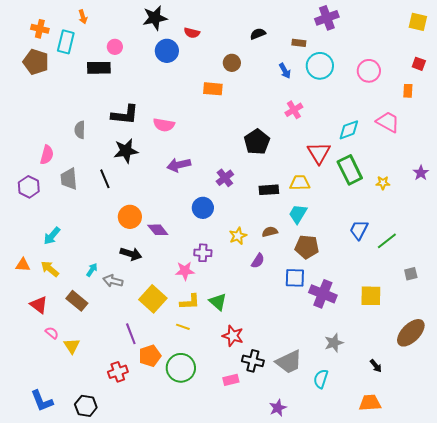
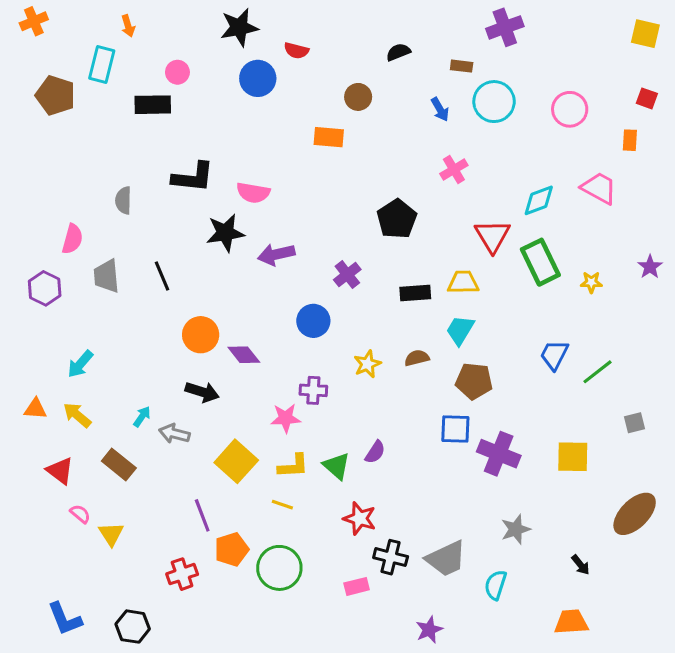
orange cross: (40, 29) -> (34, 21), moved, turned -36
black star: (126, 151) -> (225, 233), moved
purple semicircle: (258, 261) -> (375, 452), moved

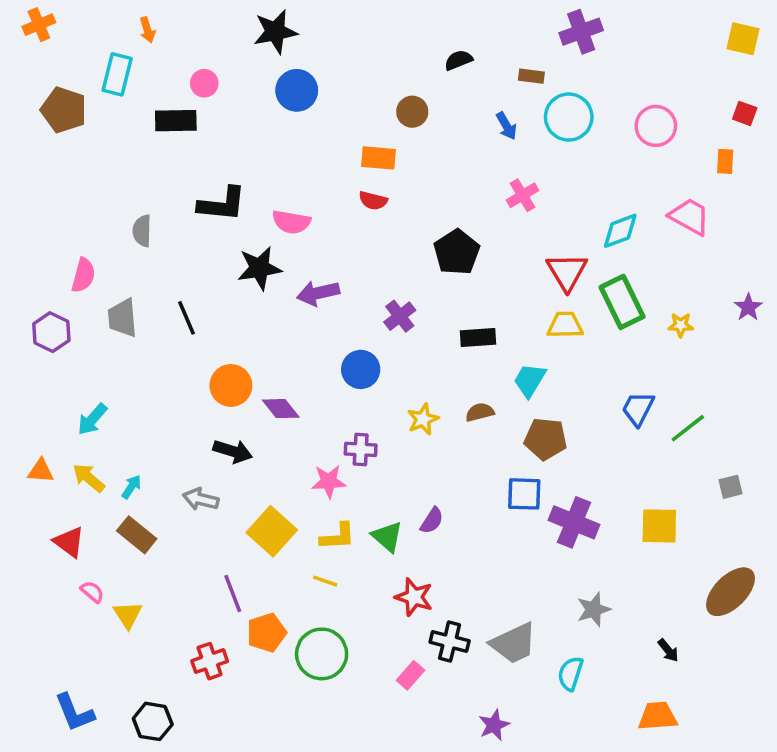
red semicircle: (296, 51) -> (373, 201), moved
yellow trapezoid: (463, 282) -> (565, 325), moved
cyan arrow: (142, 417) -> (131, 487), moved
pink rectangle: (357, 586) -> (410, 675), turned -35

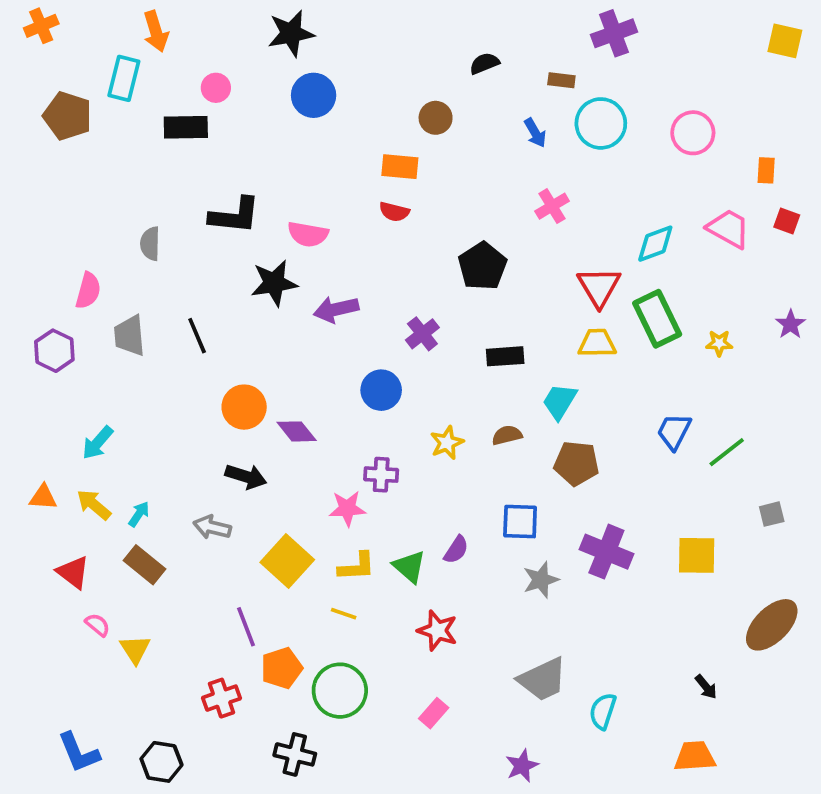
orange arrow: (147, 30) -> (156, 31), size x1.5
red square: (745, 113) -> (787, 221), moved
blue square: (524, 494) -> (520, 522), moved
gray star: (594, 609) -> (541, 580), moved
black cross: (450, 641) -> (295, 754), moved

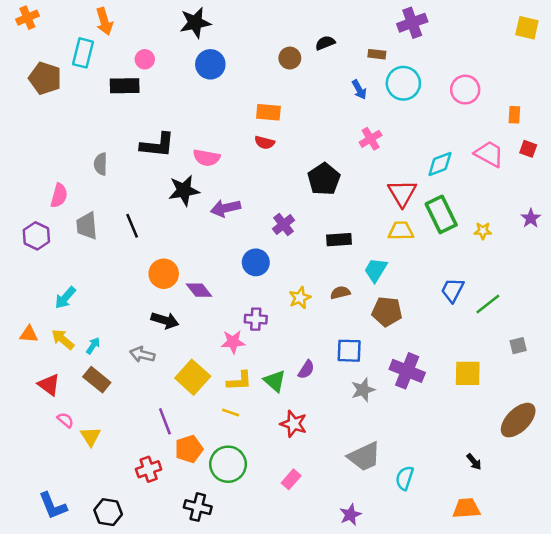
brown circle: (436, 118) -> (290, 58), moved

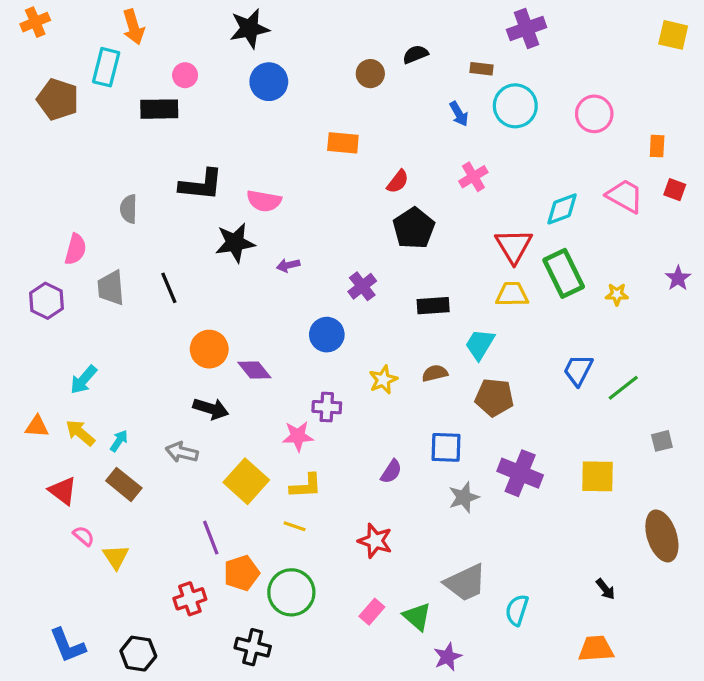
red semicircle: (265, 143) -> (398, 182), moved, turned -66
purple arrow: (225, 208) -> (288, 265), size x0.6
green triangle: (275, 381) -> (417, 617), moved
brown ellipse: (518, 420) -> (662, 536), turned -63

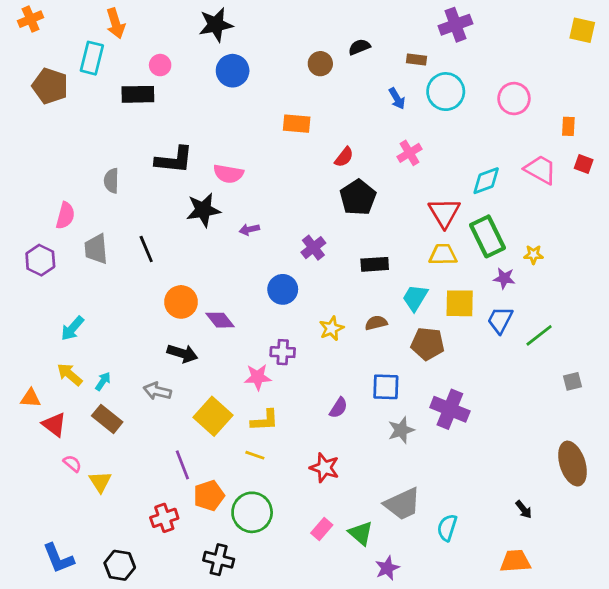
purple star: (678, 278) -> (504, 278), moved, turned -30
orange triangle: (37, 426) -> (31, 398), moved
yellow square: (597, 476) -> (460, 303), moved

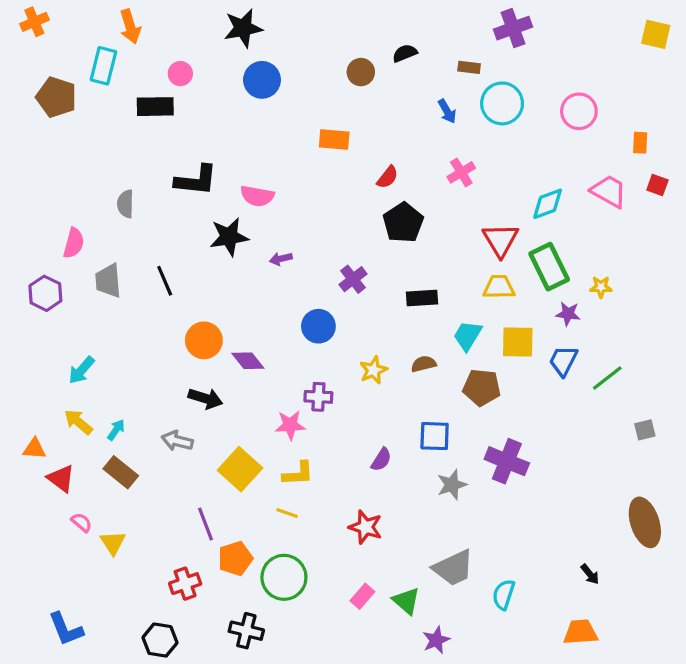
black hexagon: (120, 565) -> (160, 640), moved

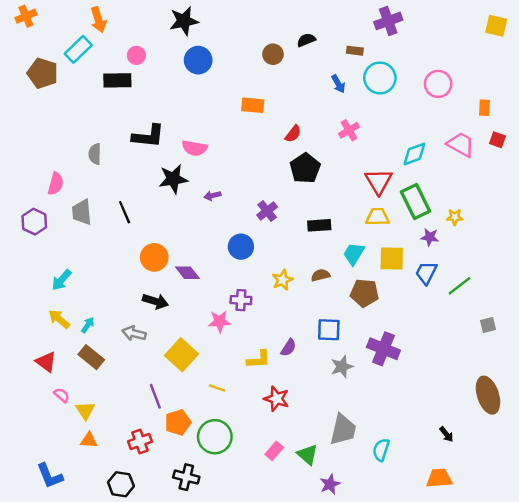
cyan rectangle: (103, 66) -> (78, 49), turned 32
orange triangle: (34, 449) -> (89, 440), moved
yellow L-shape: (298, 474) -> (259, 359), moved
gray trapezoid: (453, 568) -> (343, 430), turned -52

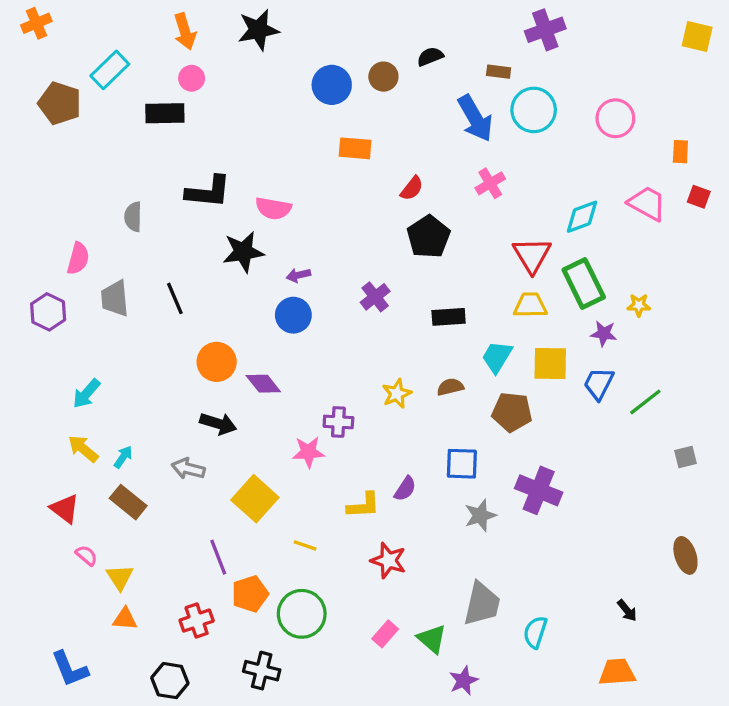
orange arrow: (98, 20) -> (185, 32), moved
blue circle: (198, 60) -> (332, 85), moved
blue arrow: (338, 84) -> (475, 118), size x1.8
blue circle: (241, 247) -> (293, 315), moved
brown ellipse: (488, 395) -> (685, 555), size x0.7

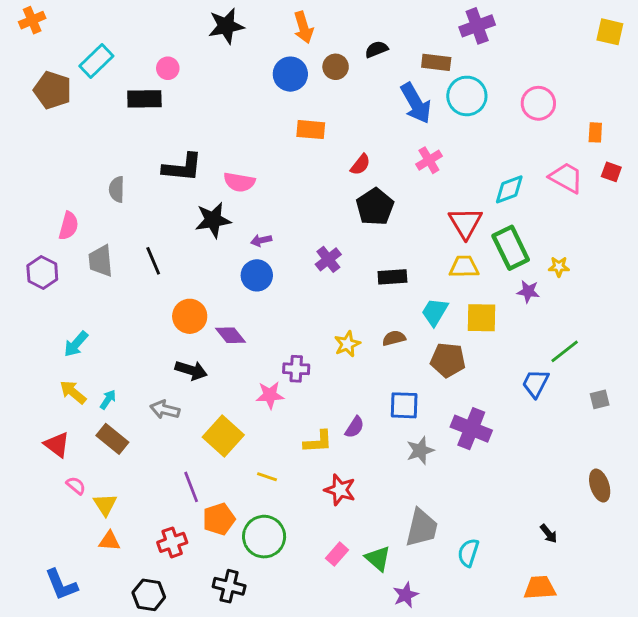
orange arrow: (185, 32) -> (303, 27), moved
brown rectangle: (499, 72) -> (436, 62), size x1.4
blue trapezoid: (599, 384) -> (535, 383), moved

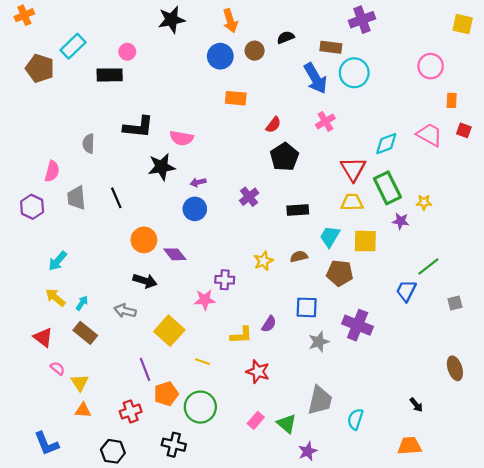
pink circle: (538, 103) -> (431, 66), moved

